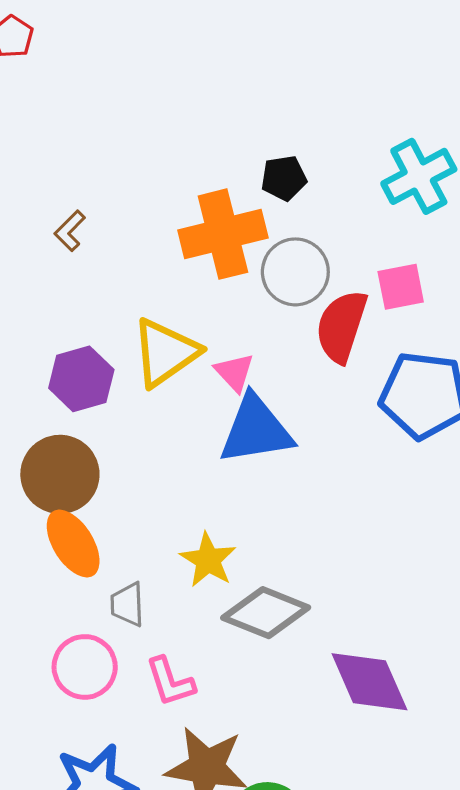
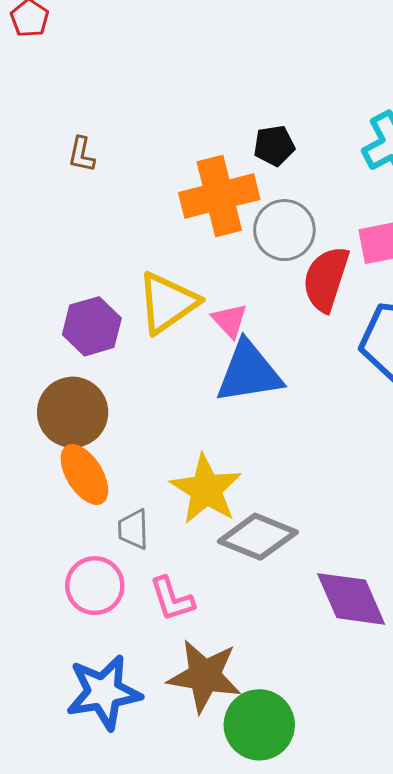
brown L-shape: (70, 231) -> (81, 154), moved, turned -33
yellow star: (208, 560) -> (206, 489), size x1.4

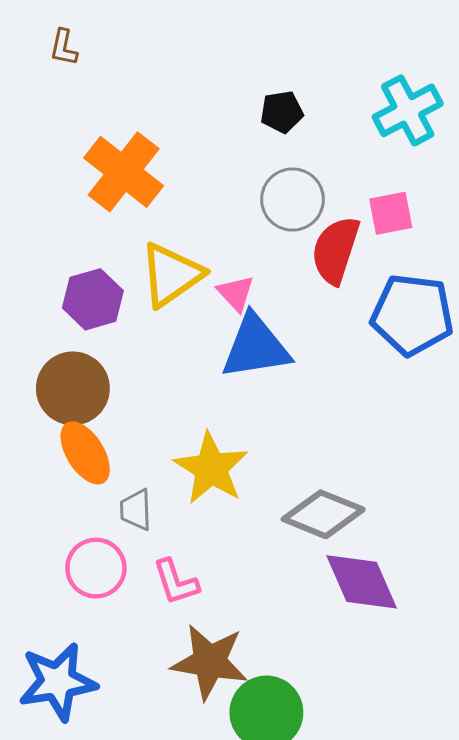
brown L-shape: (81, 154) -> (64, 47), moved
orange cross: (219, 196) -> (124, 172), moved, turned -38
gray diamond: (258, 537) -> (323, 514), moved
blue star: (104, 692) -> (58, 682), moved

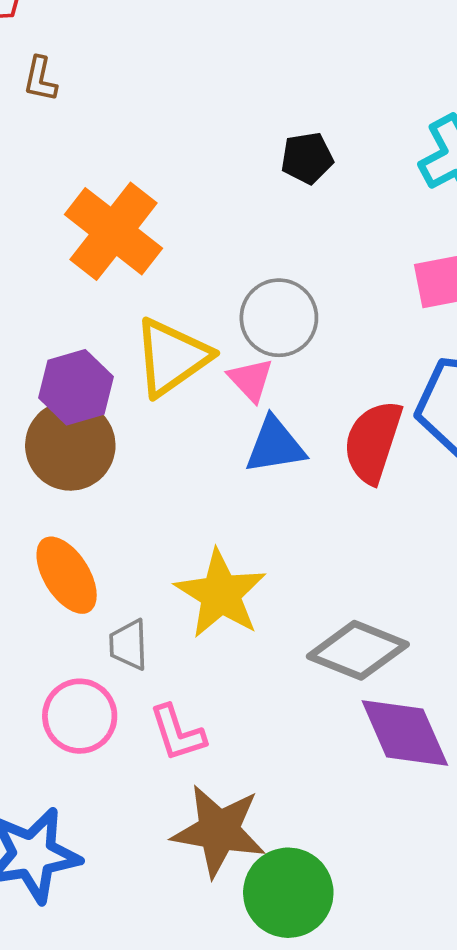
gray circle: (292, 199) -> (279, 318), moved
red semicircle: (336, 250) -> (373, 442), moved
blue triangle: (256, 347) -> (275, 445), size x0.7
brown circle: (73, 388) -> (70, 445), moved

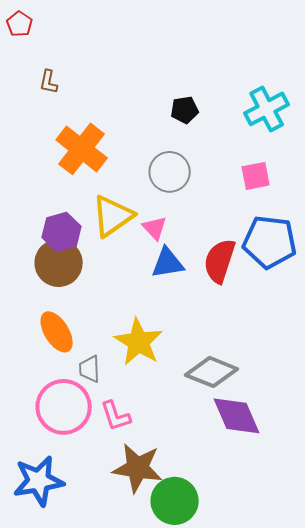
brown L-shape: (40, 79) -> (49, 82), moved
gray circle: (279, 318) -> (170, 172), moved
pink circle: (80, 716) -> (64, 407), size x1.4

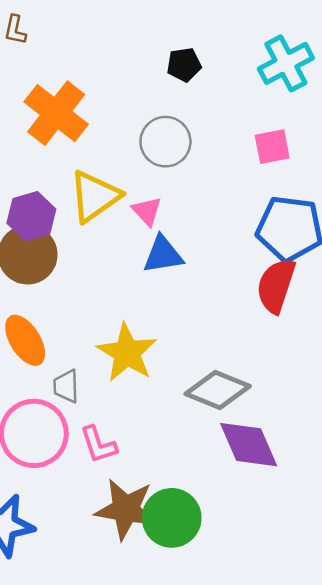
red semicircle: (220, 261) -> (276, 286), moved
green circle: (175, 501) -> (172, 518), moved

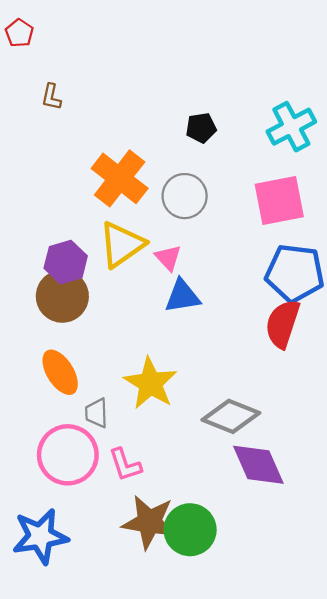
orange cross: (56, 113) -> (120, 178), moved
pink square: (272, 147) -> (279, 200), size x1.6

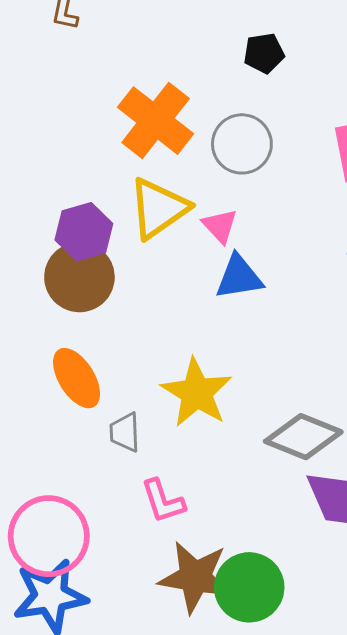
pink circle: (68, 455) -> (49, 536), moved

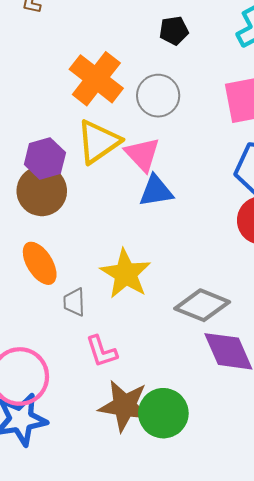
pink triangle: (220, 226) -> (142, 154), size x1.4

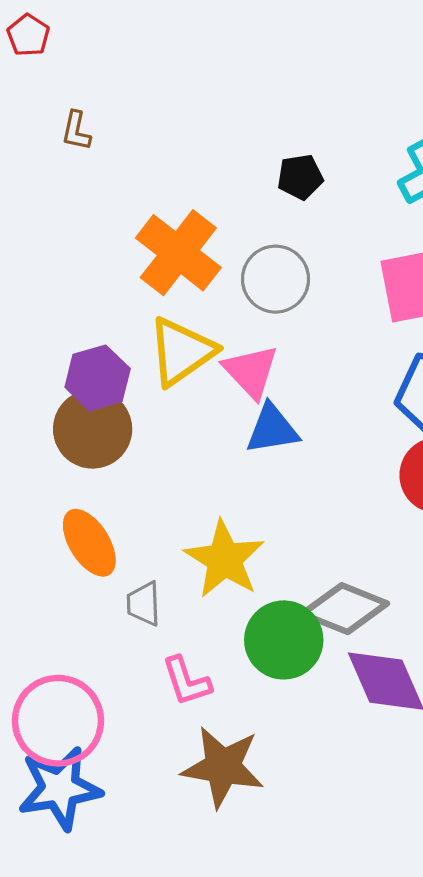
green circle: (163, 413) -> (284, 640), moved

